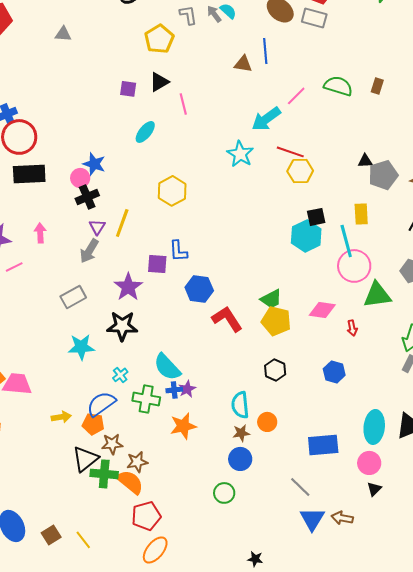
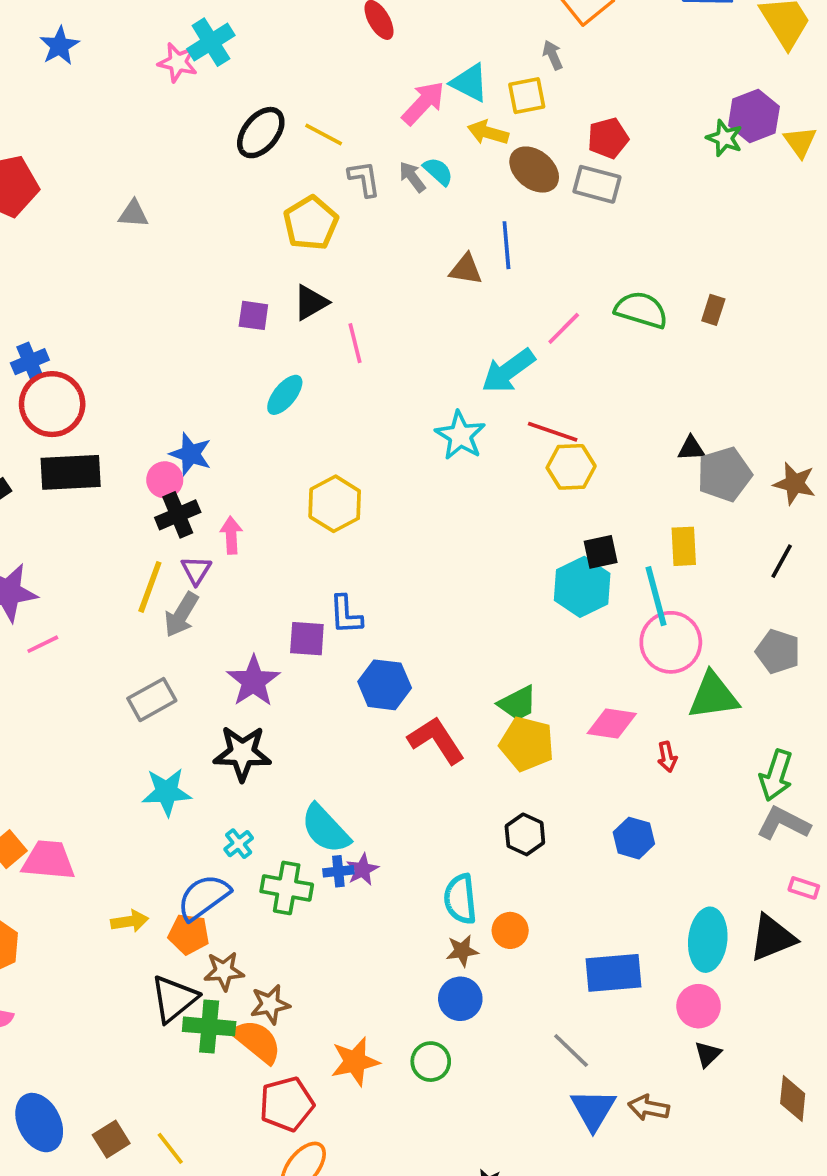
yellow line: (122, 223) -> (150, 587), moved
pink arrow: (40, 233) -> (231, 535), moved
orange star: (183, 426) -> (355, 1062), moved

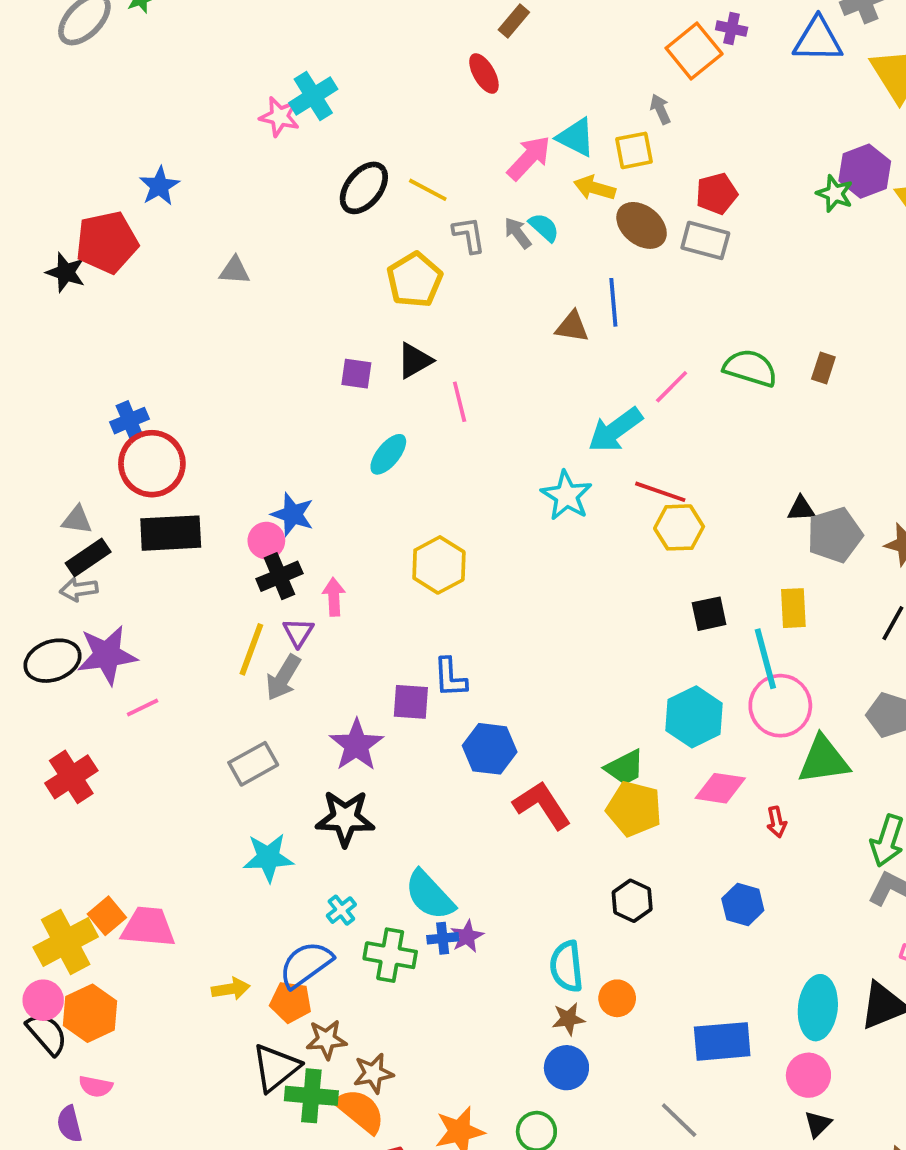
blue star: (59, 46) -> (159, 186), moved
cyan hexagon: (582, 587) -> (694, 717), moved

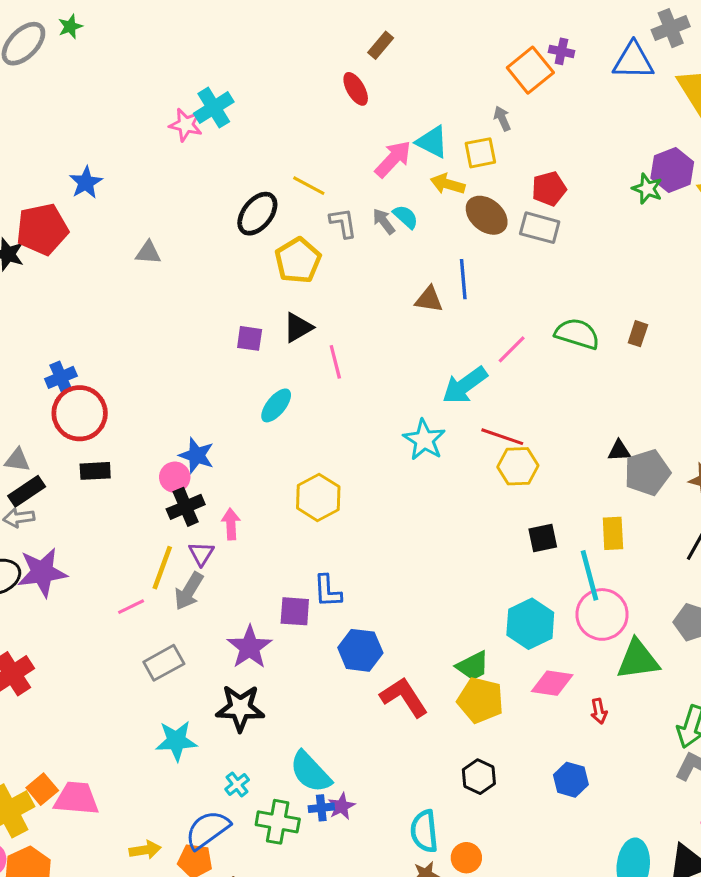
black ellipse: (364, 188) -> (257, 214), moved
black rectangle: (171, 533) -> (95, 471), size x0.6
pink line: (143, 708) -> (131, 607), moved

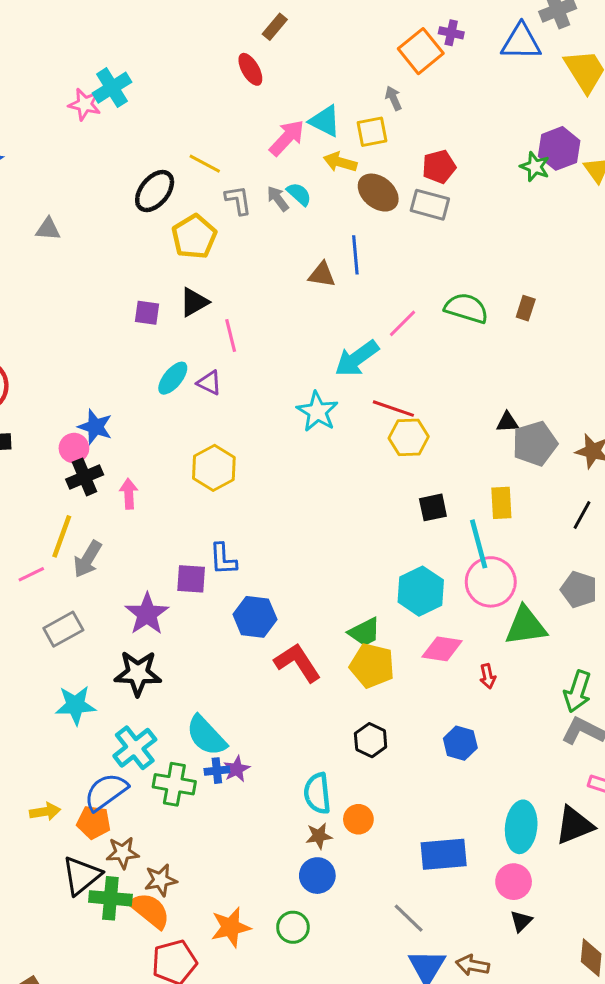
purple triangle: (201, 554) -> (209, 383), moved, turned -36
cyan cross: (237, 784) -> (135, 748), size x1.8

